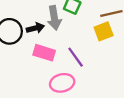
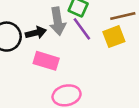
purple line: (76, 57) -> (82, 29), moved

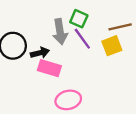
black arrow: (36, 33) -> (40, 53), moved

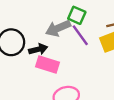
gray arrow: (60, 32) -> (58, 28), turned 75

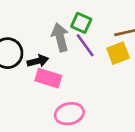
gray arrow: (58, 28) -> (60, 37), turned 100

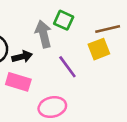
purple line: (85, 45) -> (67, 67), moved
pink rectangle: (48, 78) -> (18, 82), moved

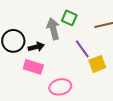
yellow square: (99, 49) -> (97, 64), moved
purple line: (67, 67) -> (82, 49), moved

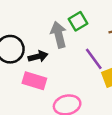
green square: (69, 18) -> (78, 21), turned 35

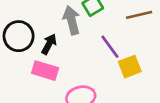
black arrow: (38, 56) -> (49, 44), turned -48

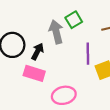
purple line: (110, 47) -> (88, 54), turned 35

